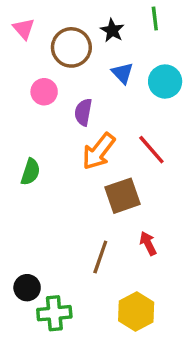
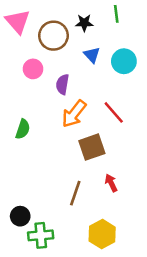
pink triangle: (24, 29) -> (18, 22), size x1.5
black star: (112, 30) -> (84, 23), turned -30

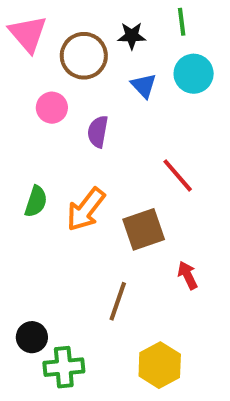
cyan circle: (124, 61) -> (194, 74), moved
orange arrow: (74, 114) -> (86, 209), moved
red arrow: (111, 183) -> (188, 275), moved

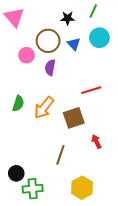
green line: (182, 22) -> (93, 11), turned 32
brown circle: (84, 56) -> (48, 41), moved
red line: (178, 175) -> (91, 90), turned -66

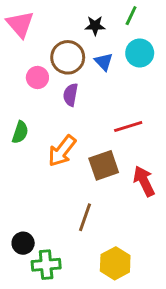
green semicircle: (18, 103) -> (20, 132), moved
red arrow: (96, 141) -> (144, 181), moved, size x1.5

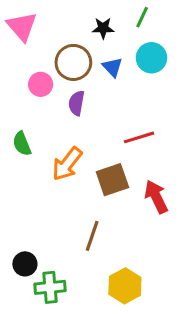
green semicircle: (20, 132) -> (22, 144), turned 140

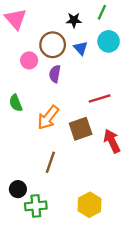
brown line: (92, 236) -> (50, 162), moved

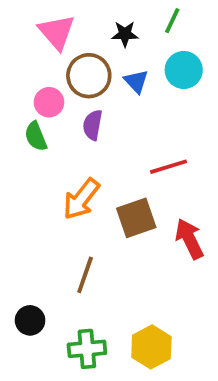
pink triangle: (16, 19) -> (57, 32), moved
green semicircle: (16, 103) -> (36, 136), moved
green cross: (36, 206) -> (87, 349), moved

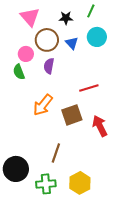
brown line: (85, 275) -> (56, 153), moved
black circle: (30, 320) -> (16, 169), size x1.6

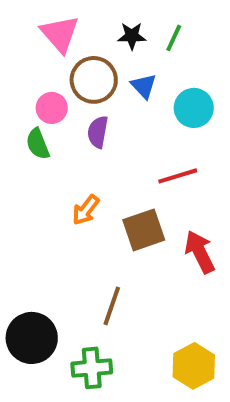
green line: (91, 11) -> (174, 38), moved
cyan circle: (97, 37) -> (194, 108), moved
orange arrow: (43, 105) -> (86, 210), size x0.7
yellow hexagon: (80, 183) -> (194, 366), moved

